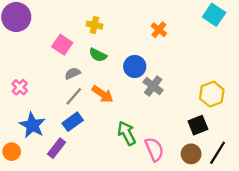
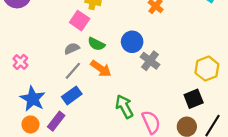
pink square: (62, 45) -> (80, 21), moved
green semicircle: (98, 55) -> (96, 44), moved
orange circle: (12, 152) -> (30, 124), moved

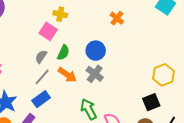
green semicircle: (96, 44) -> (63, 53), turned -91
gray semicircle: (72, 48) -> (41, 57), turned -32
gray cross: (150, 61) -> (95, 74), moved

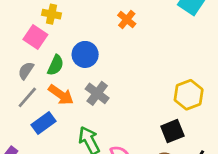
blue circle: (96, 51) -> (85, 54), moved
blue rectangle: (41, 99) -> (43, 123), moved

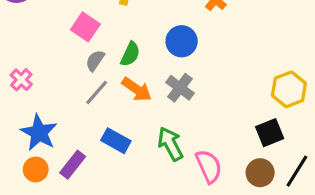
pink square: (35, 37) -> (85, 27), moved
blue circle: (85, 54) -> (182, 41), moved
blue rectangle: (43, 123) -> (116, 141), moved, turned 65

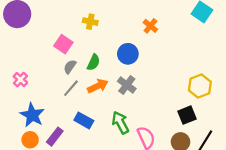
orange arrow: (137, 89) -> (98, 86), turned -60

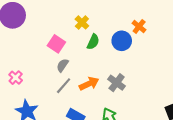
yellow cross: (90, 22) -> (82, 22), turned 32
blue circle: (128, 54) -> (122, 41), moved
green semicircle: (93, 62) -> (93, 42), moved

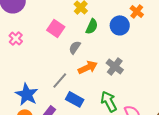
gray semicircle: (63, 65) -> (75, 47), moved
pink cross: (16, 78) -> (16, 38), moved
gray line: (64, 86) -> (60, 80), moved

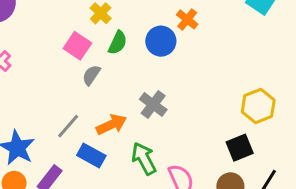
pink square: (56, 28) -> (77, 46), moved
orange arrow: (88, 67) -> (111, 125), moved

